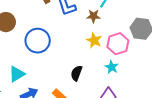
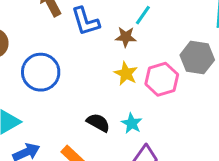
cyan star: (112, 67) -> (132, 123), moved
black semicircle: (76, 73) -> (98, 123), turned 98

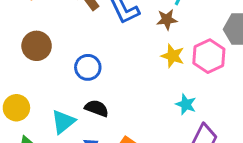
blue circle: (41, 72) -> (88, 67), size x0.7
black semicircle: (98, 123) -> (97, 108), moved

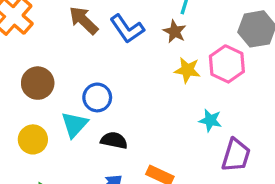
brown star: (167, 20) -> (175, 32), turned -30
yellow circle: (16, 108) -> (33, 139), moved
cyan triangle: (63, 122) -> (74, 125), moved

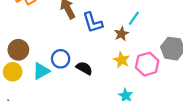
brown circle: (38, 83) -> (18, 50), moved
black semicircle: (114, 140) -> (84, 68), moved

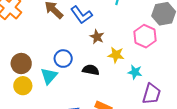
brown star: (121, 34) -> (97, 37), moved
yellow star: (122, 60) -> (116, 55), moved
black semicircle: (84, 68) -> (91, 70), moved

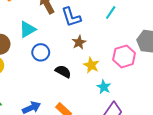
cyan triangle: (49, 76) -> (27, 29), moved

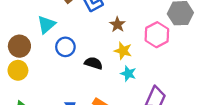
brown star: (79, 42) -> (118, 24), moved
cyan star: (104, 87) -> (128, 74), moved

